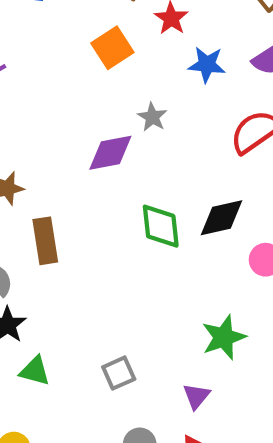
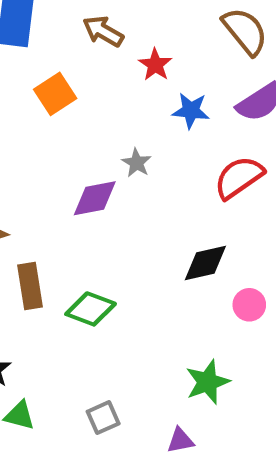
orange square: (112, 48) -> (55, 94), moved
green diamond: (161, 226) -> (91, 309), moved, turned -63
purple triangle: (196, 396) -> (180, 440), turned 40

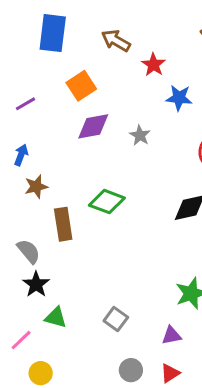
purple diamond: (95, 198) -> (93, 126), moved
green diamond: (91, 309) -> (107, 202), moved
gray square: (103, 418) -> (116, 319), turned -30

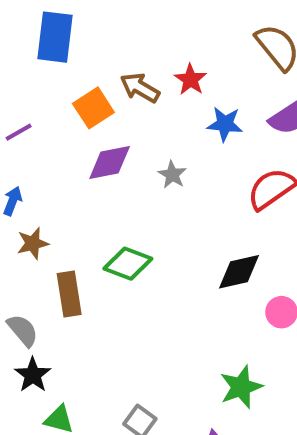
brown arrow: (116, 41) -> (140, 88), moved

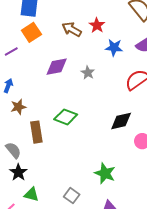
orange square: (93, 108) -> (31, 32), moved
green star: (241, 387) -> (105, 173), moved, turned -30

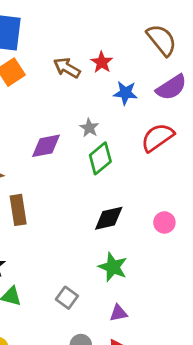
purple diamond: (57, 67) -> (46, 146), moved
green diamond: (66, 117) -> (100, 158), moved, turned -60
black diamond: (121, 121) -> (109, 218), moved

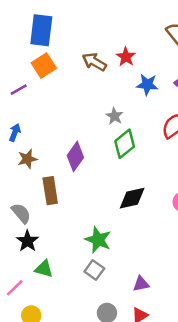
purple diamond: (46, 146) -> (75, 156), moved, turned -44
green star: (113, 267) -> (98, 240), moved

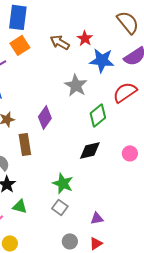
blue star: (147, 85) -> (102, 60), size x1.4
gray star: (115, 116) -> (76, 85), size x1.6
green diamond: (125, 144) -> (98, 115), moved

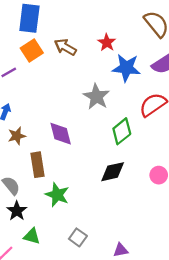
brown arrow: (60, 42) -> (65, 47), moved
purple diamond: (45, 117) -> (61, 134), turned -50
green star: (63, 183) -> (57, 195), moved

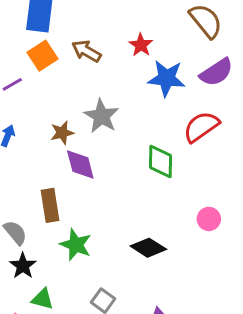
gray star: (96, 97) -> (101, 116), moved
green diamond: (122, 131) -> (160, 161), turned -50
brown star: (17, 136) -> (62, 133), moved
black diamond: (113, 172) -> (148, 248), moved, turned 45

